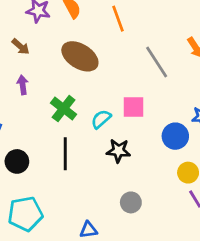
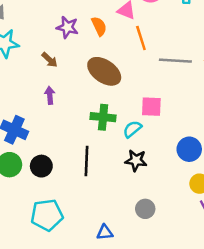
gray line: (157, 62) -> (175, 61), moved, turned -56
pink square: (133, 107) -> (151, 107), moved
green cross: (64, 109) -> (103, 117), moved, turned -35
cyan semicircle: (101, 119) -> (132, 129), moved

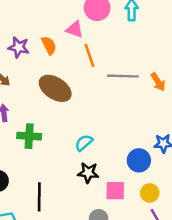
pink square: (151, 107) -> (115, 191), moved
green cross: (103, 117) -> (29, 136), moved
black line: (86, 161) -> (39, 197), moved

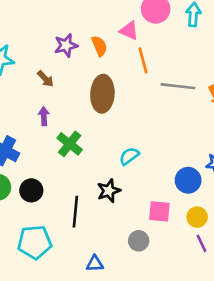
purple star: (19, 47) -> (66, 45), turned -30
brown ellipse: (55, 88) -> (102, 94), turned 56
green cross: (29, 136) -> (70, 144), turned 30
black star: (88, 173) -> (109, 191), moved, turned -30

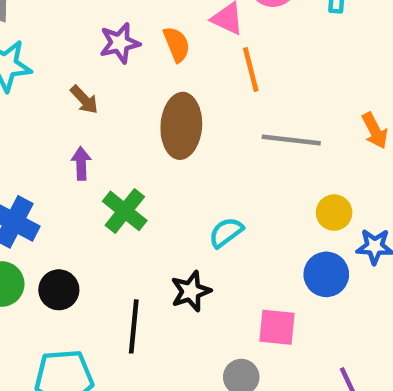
gray line: (178, 86) -> (291, 140), moved
yellow circle: (197, 217) -> (334, 213), moved

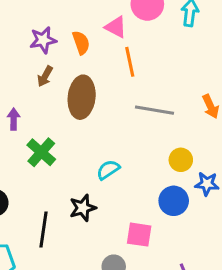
brown arrow: (84, 100) -> (45, 76), moved, turned 70

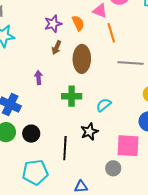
green cross: (41, 152) -> (72, 96), moved, turned -36
pink square: (139, 235) -> (128, 146), size x1.4

